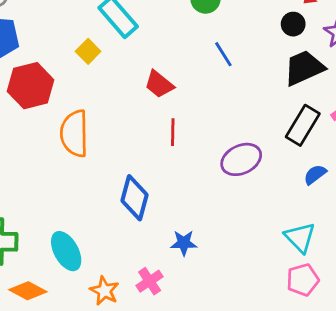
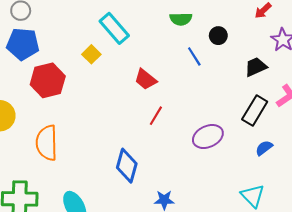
black circle: (293, 24) -> (218, 36), moved
black trapezoid: (304, 68) -> (256, 67), size x0.7
red line: (173, 132) -> (156, 116), turned 30
orange semicircle: (74, 133) -> (47, 143), moved

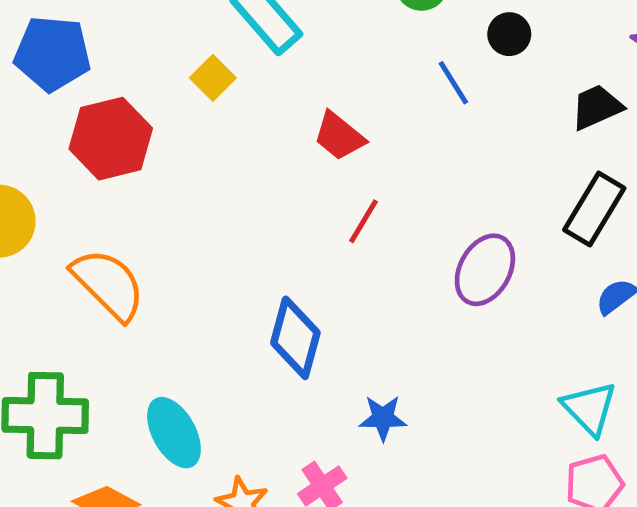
purple ellipse: (208, 136) -> (485, 270), turned -36
orange semicircle: (47, 143) -> (108, 284), turned 136

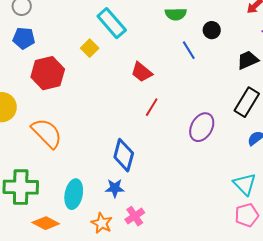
blue pentagon: (52, 54) -> (24, 38), size x0.7
blue star: (383, 418) -> (115, 188), moved
cyan ellipse: (174, 433) -> (74, 194), turned 40

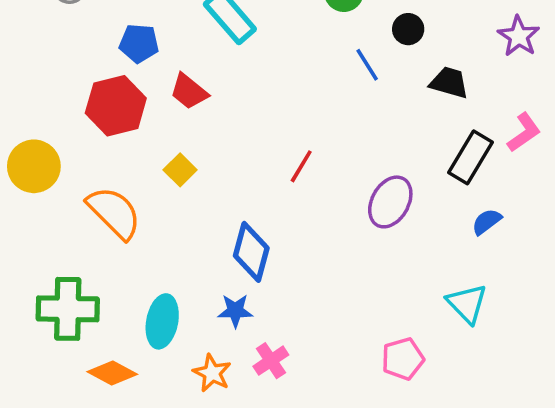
blue pentagon: (24, 38) -> (139, 43), moved
yellow square: (90, 48) -> (180, 170), moved
black trapezoid: (248, 60) -> (449, 83), moved, turned 40
red trapezoid: (142, 72) -> (189, 91), moved
pink pentagon: (247, 215) -> (403, 359), moved

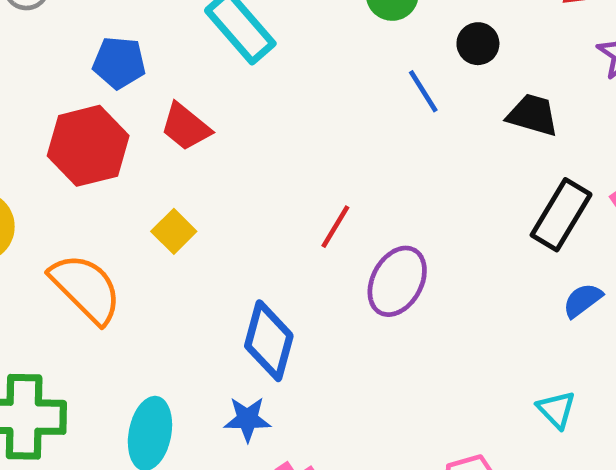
purple ellipse: (390, 202) -> (397, 281), moved
cyan triangle: (467, 304) -> (556, 410), size x0.7

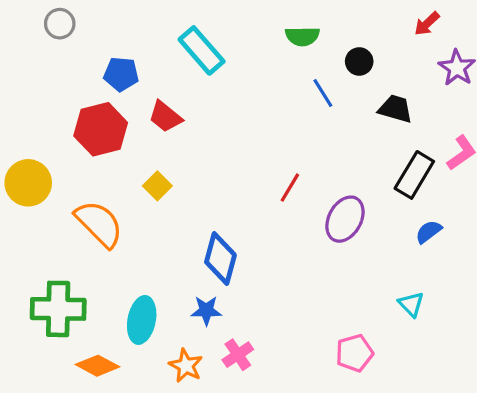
red line: (335, 227) -> (290, 188), moved
purple ellipse: (397, 281) -> (345, 219), moved

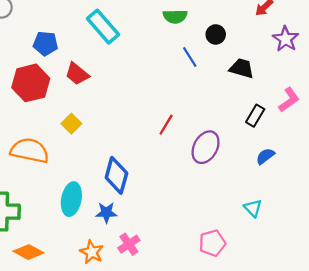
black rectangle: (414, 175) -> (255, 116), size x0.7
orange semicircle: (99, 224) -> (30, 151), turned -33
cyan ellipse: (142, 320) -> (71, 199), moved

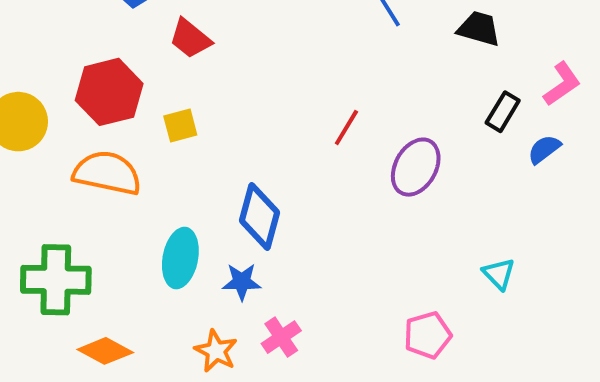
red hexagon: (31, 83) -> (109, 92), moved
yellow square: (71, 124) -> (180, 126), turned 30
blue semicircle: (265, 156) -> (544, 149), moved

